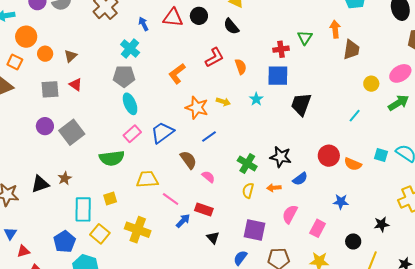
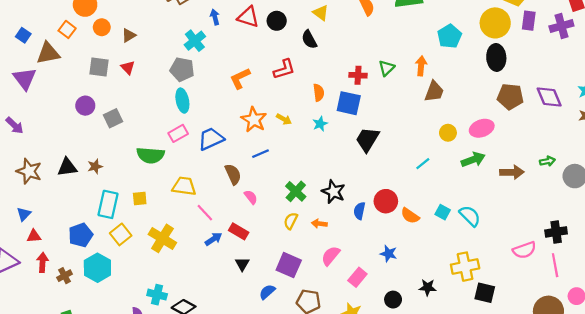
orange semicircle: (241, 67) -> (319, 93), moved
gray square: (72, 132) -> (113, 118), size x0.7
blue semicircle: (300, 179) -> (359, 211), moved, turned 126

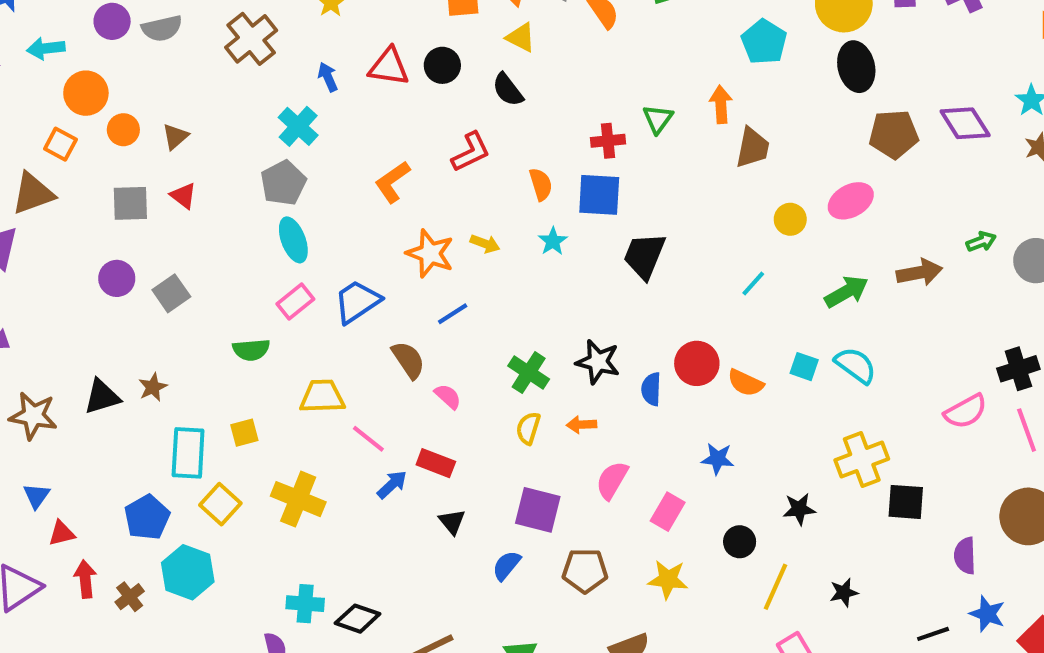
gray pentagon: (182, 69) -> (283, 183), turned -30
green semicircle: (150, 155) -> (251, 350), size x0.7
green arrow: (473, 160) -> (847, 292), moved

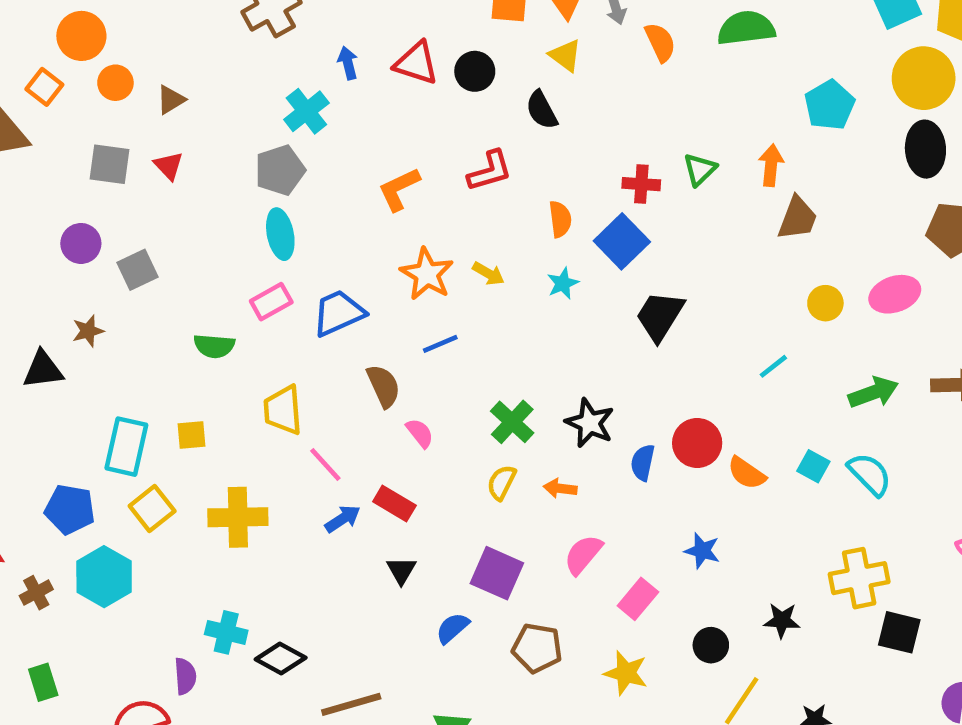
blue square: (599, 195) -> (622, 241), turned 33
brown star: (153, 387) -> (88, 331), moved
yellow trapezoid: (322, 397) -> (283, 410), turned -102
yellow cross: (298, 499) -> (238, 517), turned -33
blue pentagon: (147, 517) -> (70, 509), turned 30

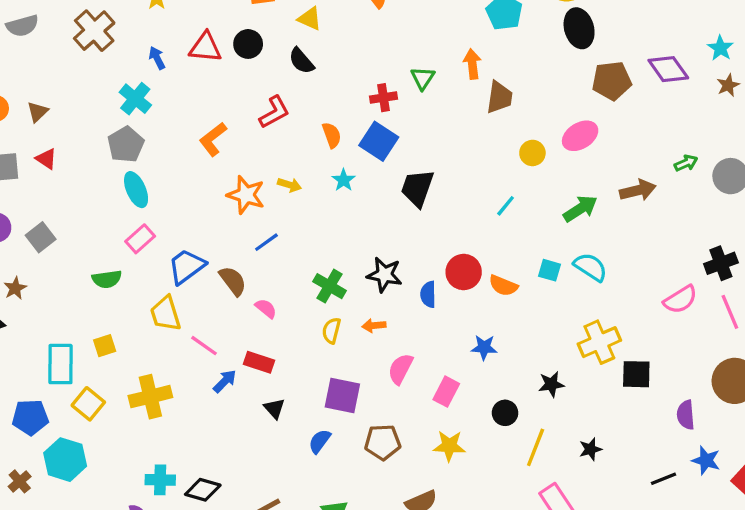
blue trapezoid: (338, 313) -> (186, 266), moved

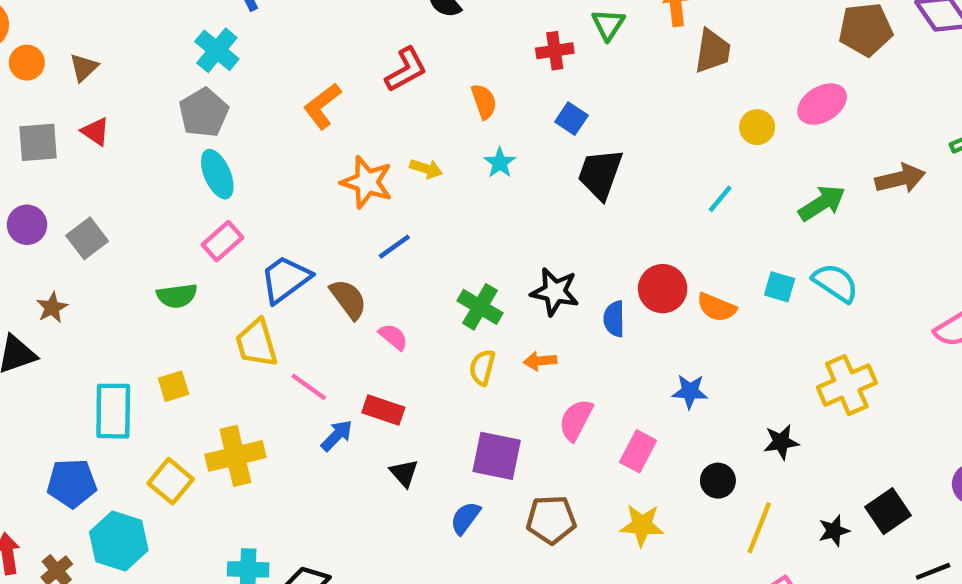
blue square: (379, 141) -> (571, 119), moved, size x0.6
black square: (636, 374) -> (888, 511), moved, turned -36
yellow square: (88, 404) -> (171, 481), moved

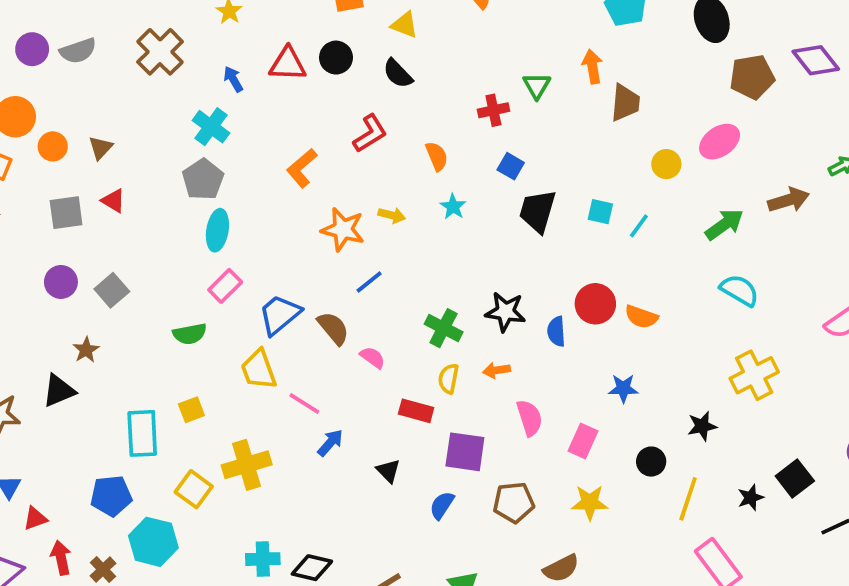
cyan ellipse: (217, 174) -> (217, 230), turned 36
cyan square: (780, 287) -> (600, 212), moved
red rectangle: (383, 410) -> (416, 411), moved
pink semicircle: (576, 420) -> (529, 418), turned 138

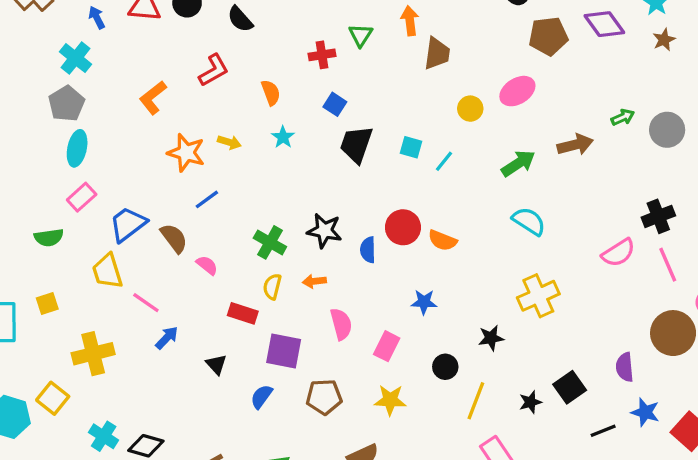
yellow square: (194, 489) -> (53, 398), moved
cyan cross: (263, 559) -> (104, 436), turned 32

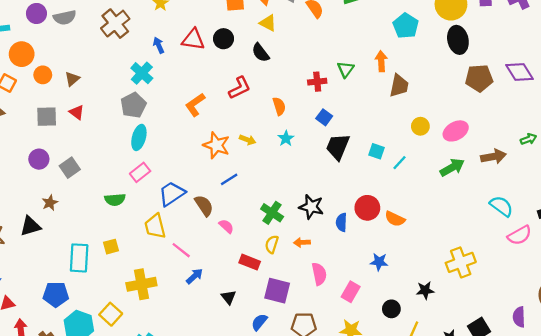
pink ellipse: (517, 91) -> (456, 131), moved
cyan semicircle: (529, 221) -> (501, 206), moved

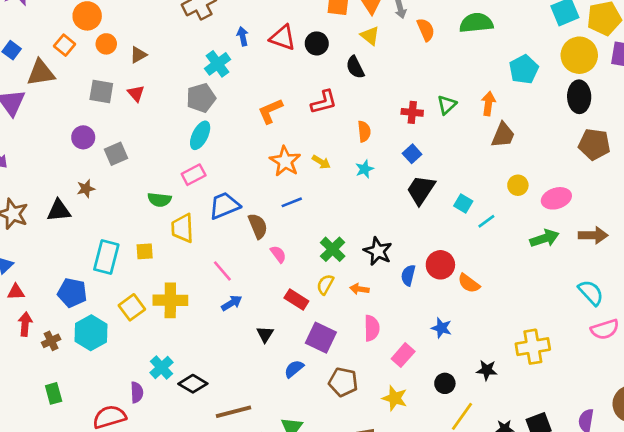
yellow trapezoid: (155, 226) -> (183, 228), moved
yellow square: (111, 314) -> (132, 307), moved

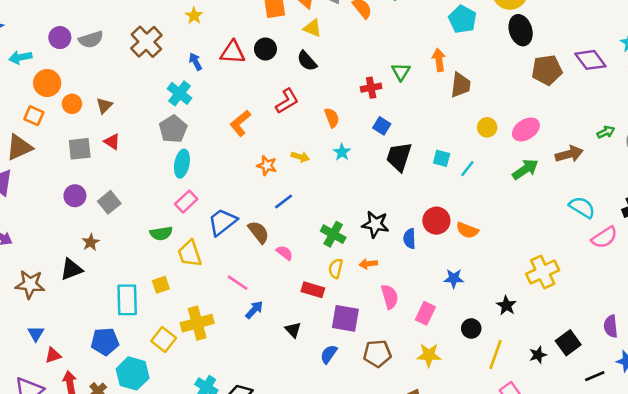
orange star: (285, 161) -> (267, 166), size x0.7
black star: (487, 370) -> (506, 305), turned -30

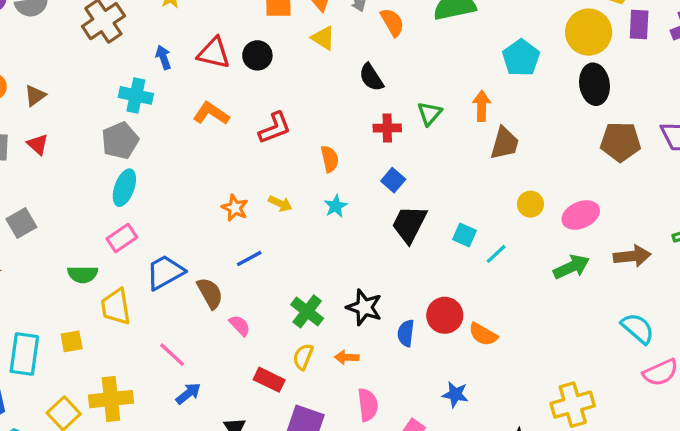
black semicircle: (307, 61) -> (371, 77), moved
cyan cross: (179, 93) -> (136, 95), turned -35
orange L-shape: (240, 123) -> (211, 113), moved, turned 64

